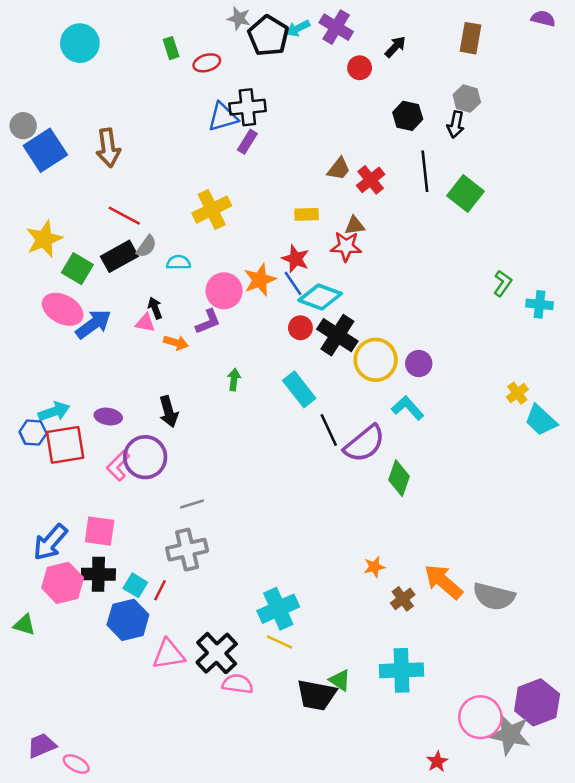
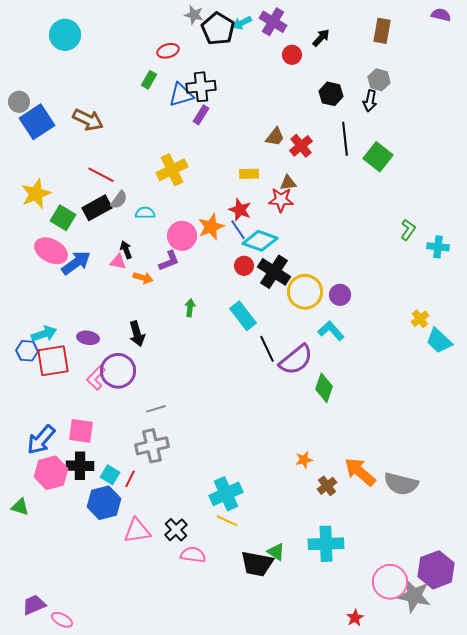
green rectangle: (171, 48) -> (149, 80), moved, turned 48
brown arrow: (108, 148) -> (88, 120), turned -56
black cross: (217, 653) -> (176, 530), size x0.7

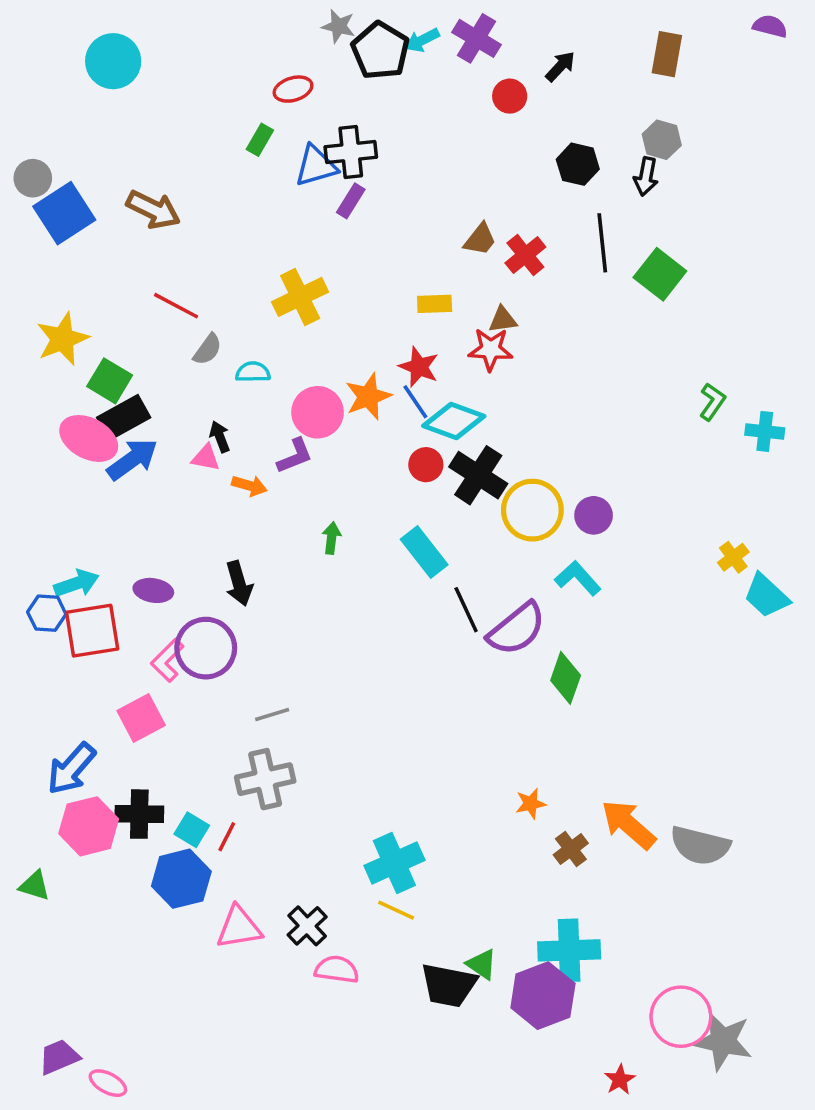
black rectangle: (97, 208) -> (124, 418), moved
pink square: (81, 431) -> (141, 718), moved, turned -36
purple hexagon: (436, 570) -> (543, 996), moved

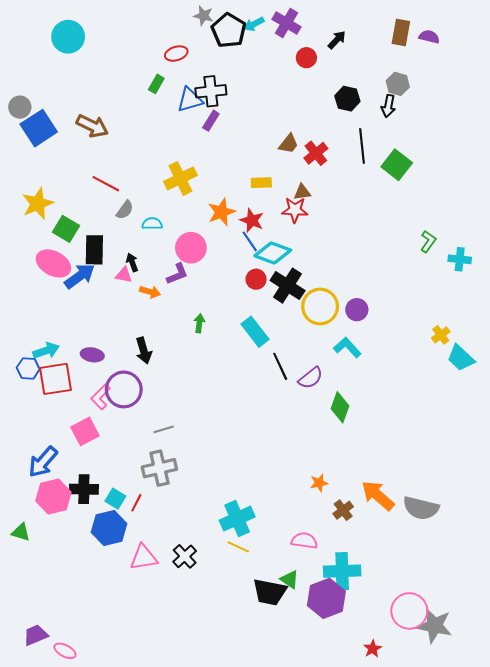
purple semicircle: (770, 26) -> (429, 37), moved
orange star: (368, 397) -> (221, 212), moved
black rectangle: (124, 418) -> (94, 250), moved, turned -60
purple semicircle: (517, 629) -> (311, 378), size x0.7
pink semicircle: (337, 970) -> (304, 541), moved

